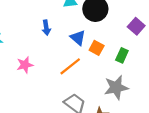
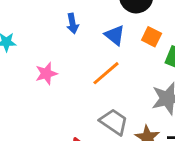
orange square: (97, 48) -> (152, 37), moved

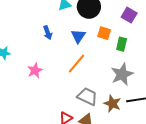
blue triangle: (115, 35) -> (78, 36), turned 35

